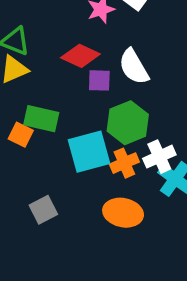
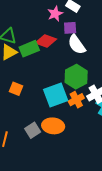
purple square: (99, 80) -> (70, 28), moved
green rectangle: (41, 119) -> (29, 49), moved, turned -30
orange ellipse: (123, 213) -> (53, 126), moved

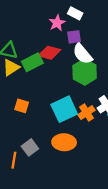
green hexagon: (76, 77) -> (85, 72), moved
gray square: (33, 130) -> (30, 147), moved

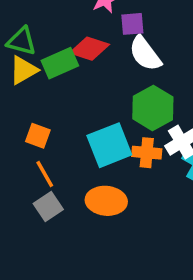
green hexagon: (85, 72) -> (153, 108), moved
orange cross: (87, 113) -> (147, 153), turned 35
orange line: (14, 160) -> (45, 174), moved, turned -42

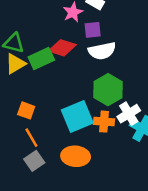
white semicircle: (145, 54) -> (102, 51), turned -64

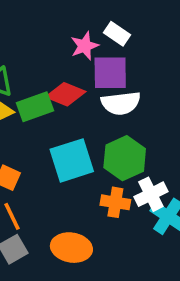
purple square: (93, 30) -> (110, 73), size x1.5
cyan square: (77, 117) -> (72, 160), moved

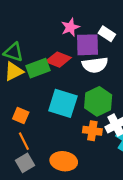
white rectangle: (117, 34) -> (107, 34), moved
cyan square: (72, 160) -> (63, 103), turned 36

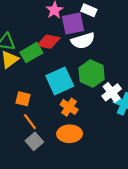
cyan square: (63, 103) -> (60, 81), turned -32
orange cross: (92, 131) -> (69, 107), moved, turned 35

